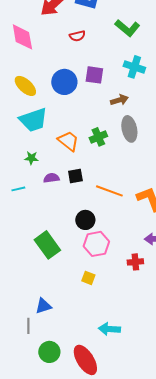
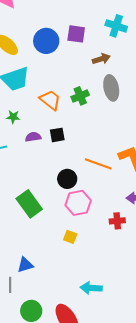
orange line: (109, 191) -> (98, 164), moved

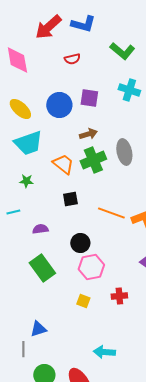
brown arrow: (101, 59) -> (88, 134), moved
green cross: (80, 96) -> (93, 160), size x1.4
purple semicircle: (33, 137) -> (40, 229), moved
orange line: (98, 164) -> (111, 213), moved
red cross: (117, 221) -> (119, 296), moved

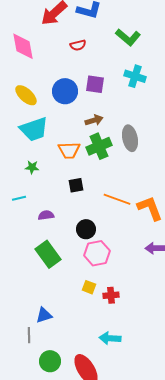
orange trapezoid: (63, 164) -> (69, 150), turned 140
red cross: (119, 296) -> (111, 295), moved

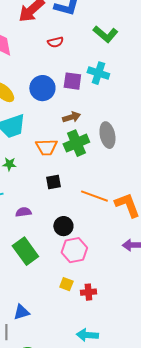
cyan cross: (135, 76) -> (98, 73), moved

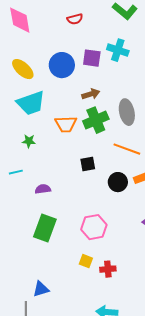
black square: (53, 182) -> (88, 164), moved
orange line: (94, 196) -> (127, 149), moved
black circle: (63, 226) -> (118, 182), moved
green rectangle: (25, 251) -> (45, 228), turned 56

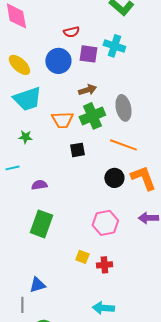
red semicircle: (75, 19) -> (71, 32), moved
black square: (88, 164) -> (77, 150), moved
pink hexagon: (94, 227) -> (105, 223), moved

